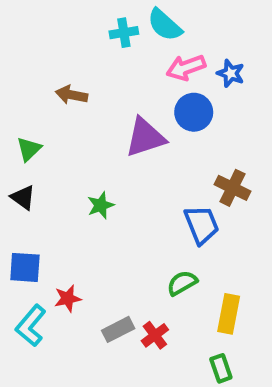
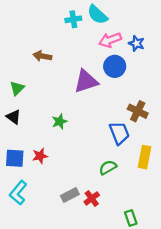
red star: (68, 298) -> (40, 156), moved
yellow rectangle: (229, 314) -> (145, 157), moved

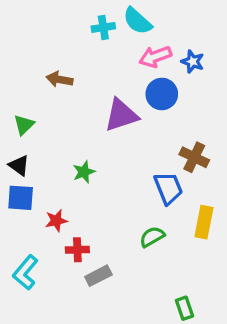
blue square: (15, 158) -> (21, 198), moved
red cross: (92, 198) -> (77, 250), moved, turned 35

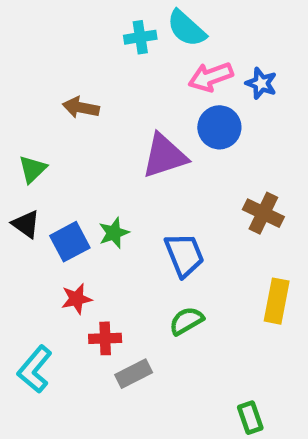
blue trapezoid: (168, 188) -> (184, 255), moved
blue square: (21, 198) -> (70, 242), moved, turned -32
green semicircle: (152, 237) -> (186, 321), moved

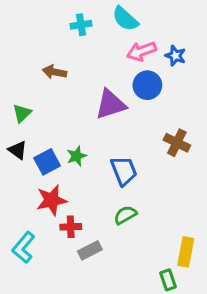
cyan cross: (140, 37) -> (81, 25), moved
red star: (76, 299) -> (52, 200), size x1.5
yellow rectangle: (277, 301) -> (186, 252), moved

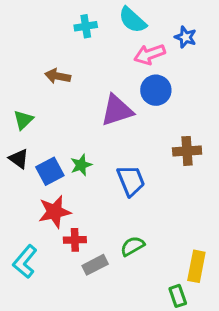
blue star: (175, 56) -> (185, 37), moved
brown cross: (177, 143) -> (187, 151), turned -30
green semicircle: (125, 215) -> (132, 246), moved

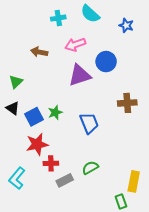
pink arrow: (150, 54) -> (75, 45), moved

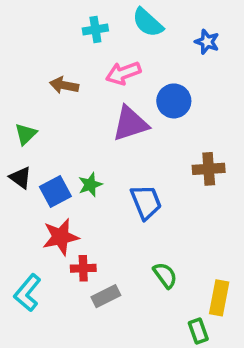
green semicircle: (90, 168) -> (165, 275), moved, turned 84

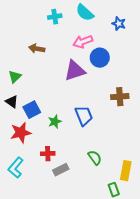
pink arrow: (123, 73) -> (83, 42), moved
green star: (90, 185) -> (55, 122), moved
red star: (61, 237) -> (21, 133), moved

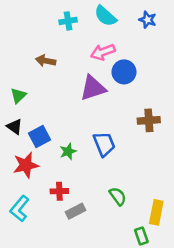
blue star: (119, 24) -> (148, 20), moved

